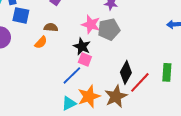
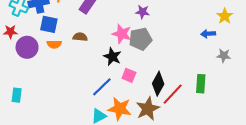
orange semicircle: (41, 42) -> (54, 44), moved, turned 48
pink square: (85, 59) -> (129, 75), moved
orange star: (89, 96) -> (120, 109), turned 30

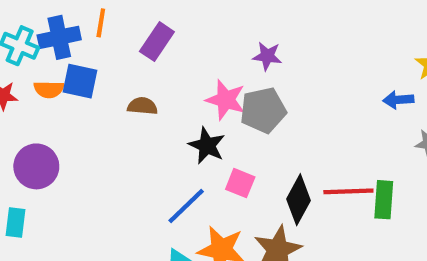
orange semicircle: (54, 44) -> (49, 89), moved
purple circle: (27, 47) -> (36, 166), moved
red line: (173, 94) -> (348, 191), moved, turned 45

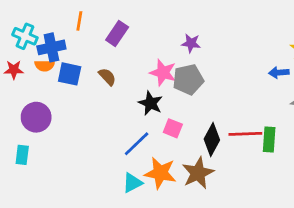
blue cross: (59, 37) -> (51, 47), moved
blue square: (80, 81) -> (70, 74), moved
brown semicircle: (142, 106) -> (107, 77), turned 42

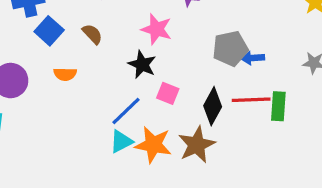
orange semicircle: (44, 66) -> (65, 74), moved
blue arrow: (279, 73) -> (253, 58), moved
blue square: (70, 74) -> (49, 31), turned 30
gray pentagon: (188, 80) -> (230, 48), moved
cyan triangle: (132, 183) -> (121, 141), moved

